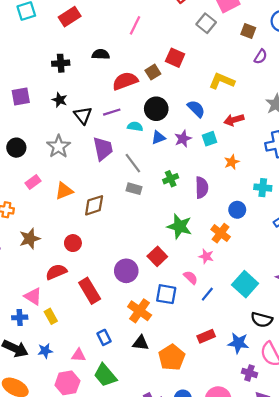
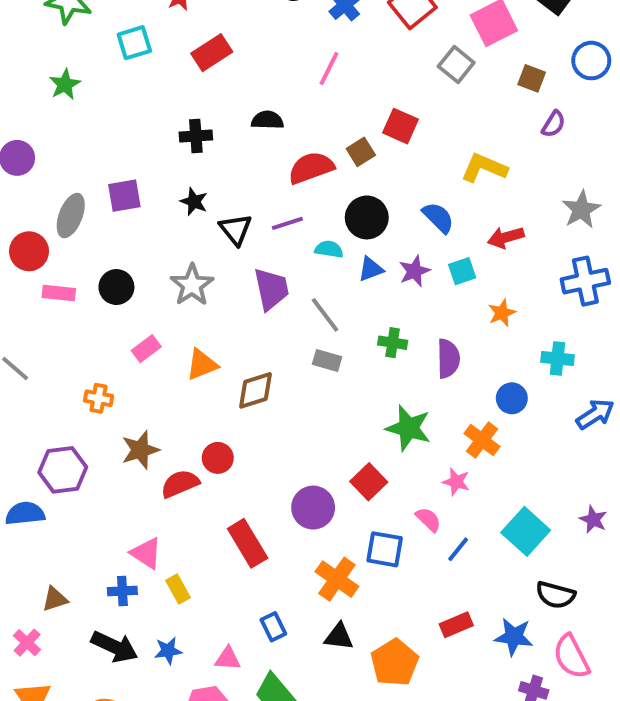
green cross: (171, 179) -> (393, 343), turned 32
red semicircle: (56, 272) -> (180, 484), moved

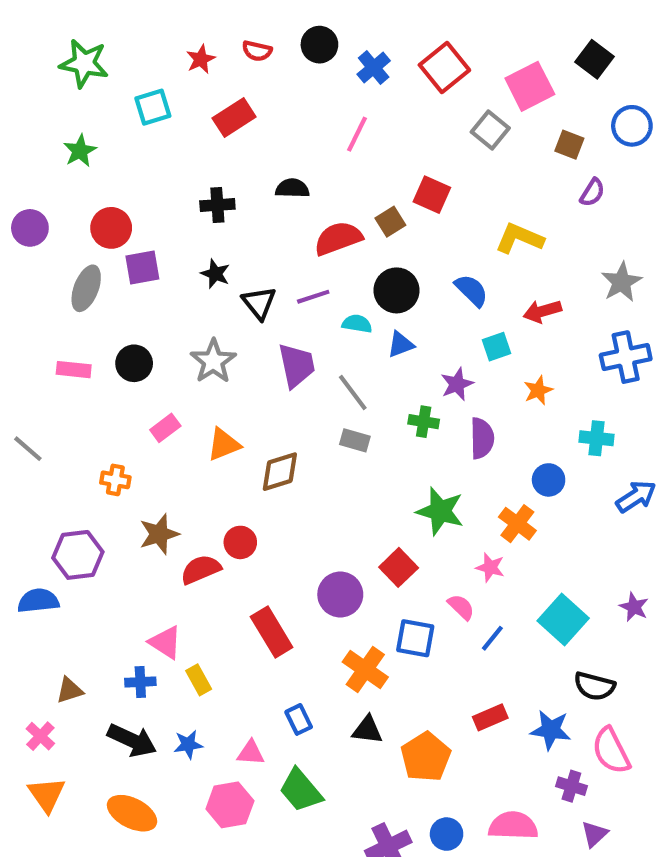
red circle: (29, 251) -> (111, 228), moved
purple star: (414, 271) -> (457, 384), moved

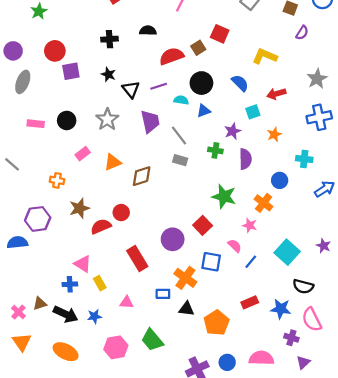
gray ellipse: (86, 288) -> (23, 82), moved
brown triangle: (70, 690) -> (40, 303), moved
blue rectangle: (299, 719) -> (163, 294), moved, turned -64
pink triangle: (251, 753) -> (127, 302), moved

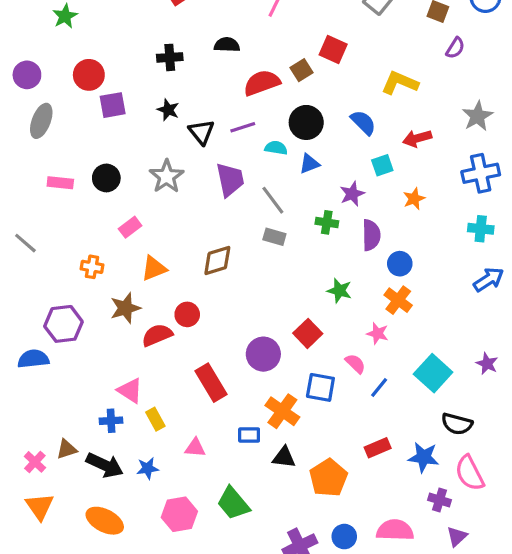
cyan cross: (304, 159) -> (481, 229), moved
orange triangle: (113, 162) -> (154, 268), moved
blue circle: (280, 180) -> (400, 264), moved
green star: (224, 196) -> (339, 291), size x0.7

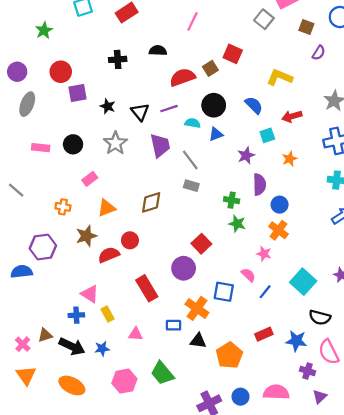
black star: (168, 110) -> (108, 106), moved
green cross: (327, 222) -> (232, 200), moved
red square: (308, 333) -> (201, 244), moved

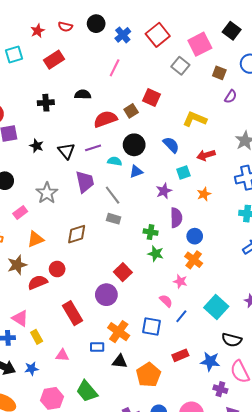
gray star: (115, 143) -> (47, 193), moved
blue square: (224, 292) -> (152, 327), moved

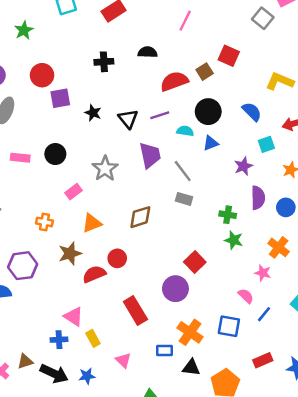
blue circle: (195, 236) -> (286, 207), moved
pink triangle: (62, 355) -> (123, 360), turned 40

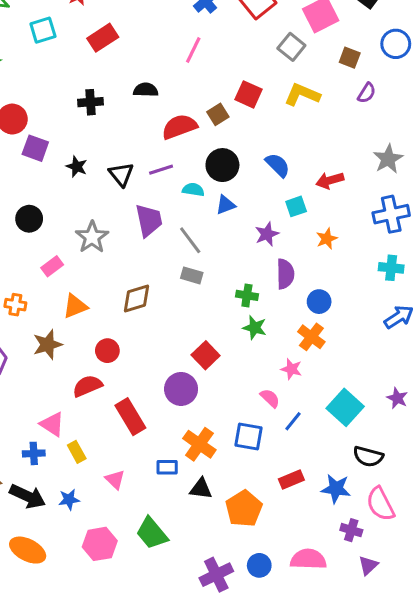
yellow L-shape: (280, 81) -> (302, 94), moved
purple square: (60, 98) -> (35, 148), turned 30
blue circle: (286, 207) -> (319, 302), moved
red semicircle: (94, 274) -> (87, 386), moved

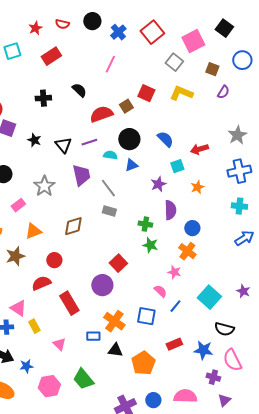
black semicircle: (146, 90) -> (79, 90), turned 42
blue star: (69, 499) -> (26, 366), moved

